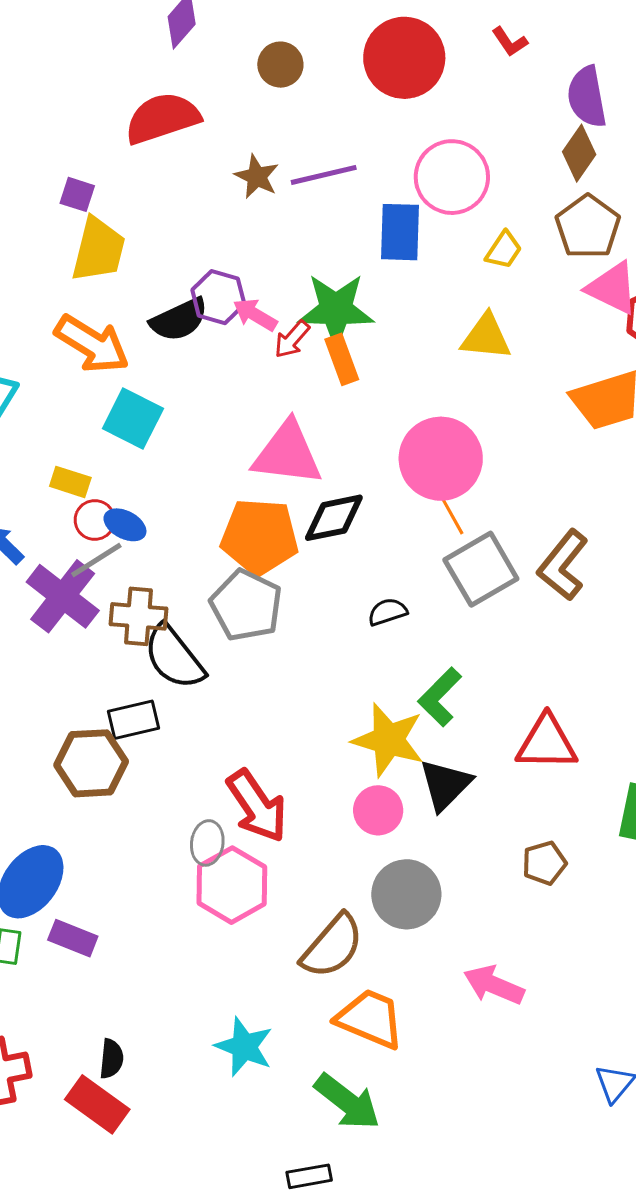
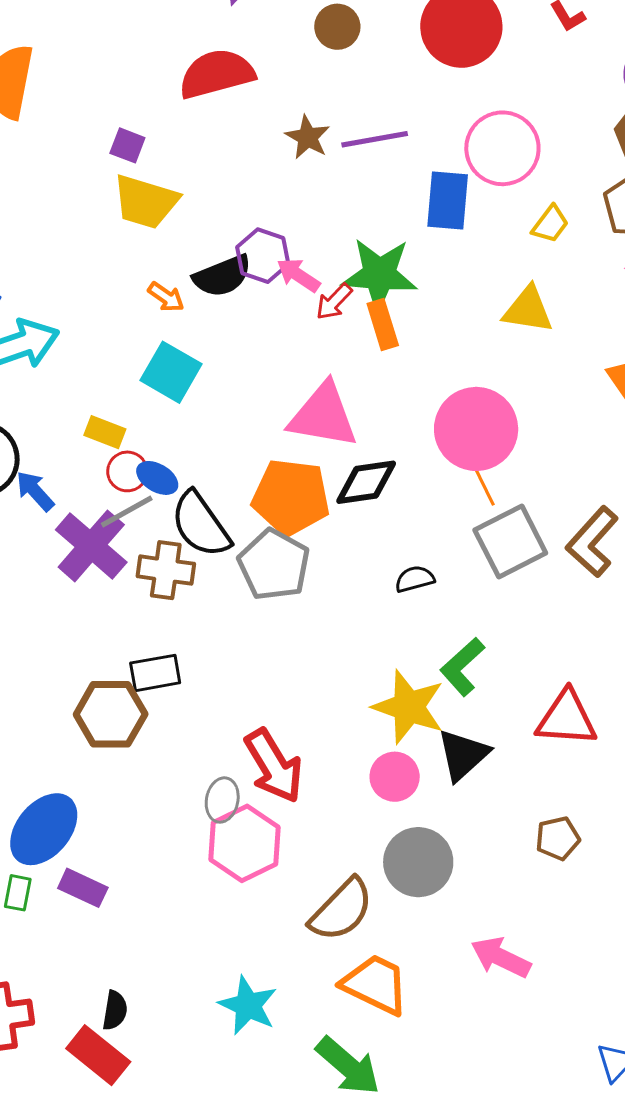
yellow trapezoid: (98, 250) -> (146, 202), turned 90
orange arrow: (92, 344) -> (166, 297), moved, size x0.5
black semicircle: (174, 657) -> (201, 525), moved

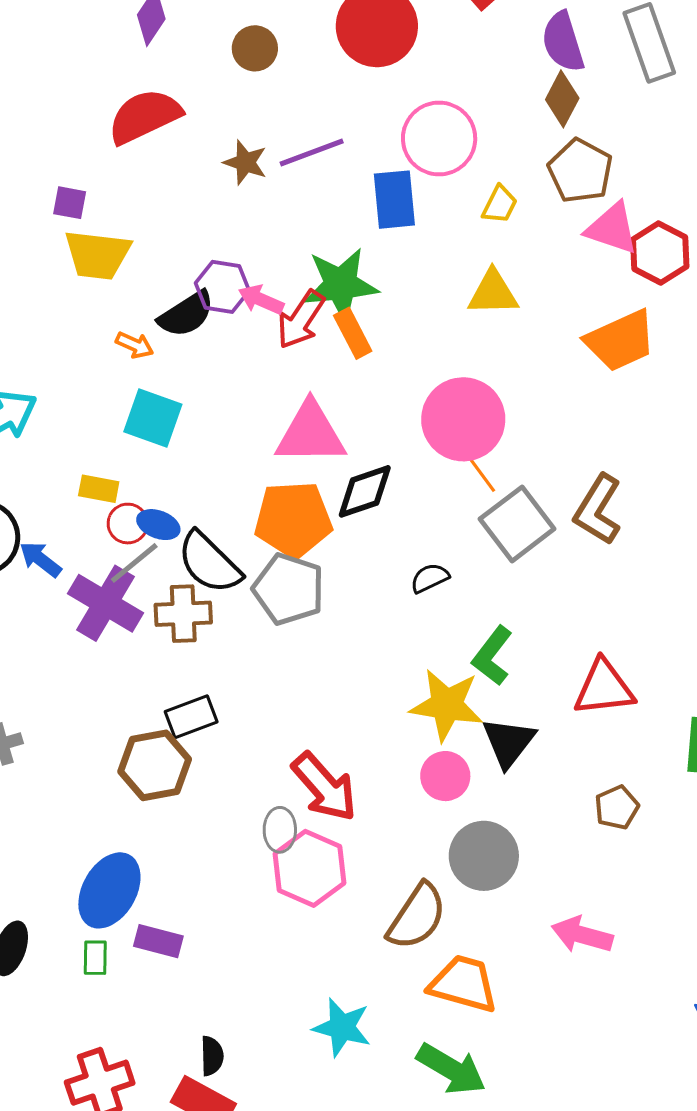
red arrow: (334, 302) -> (301, 320), size x1.5

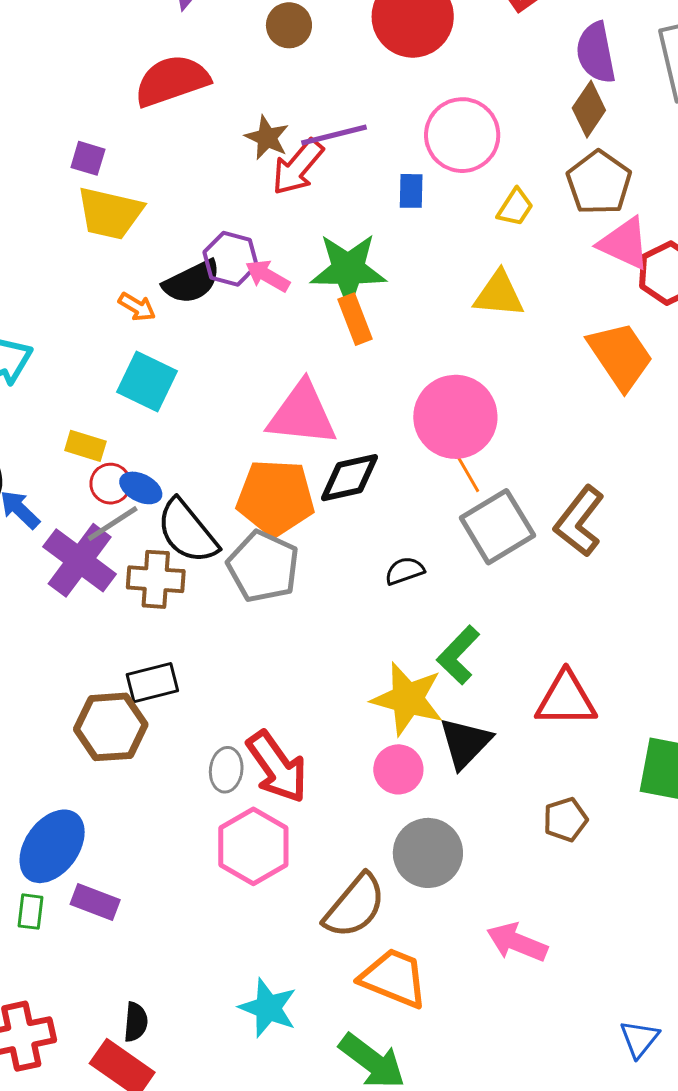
blue rectangle: (394, 200) -> (411, 191), size x0.6
red arrow: (301, 320) -> (298, 167), moved
orange trapezoid: (621, 341) -> (620, 356), turned -106
gray ellipse: (280, 830) -> (226, 770), moved

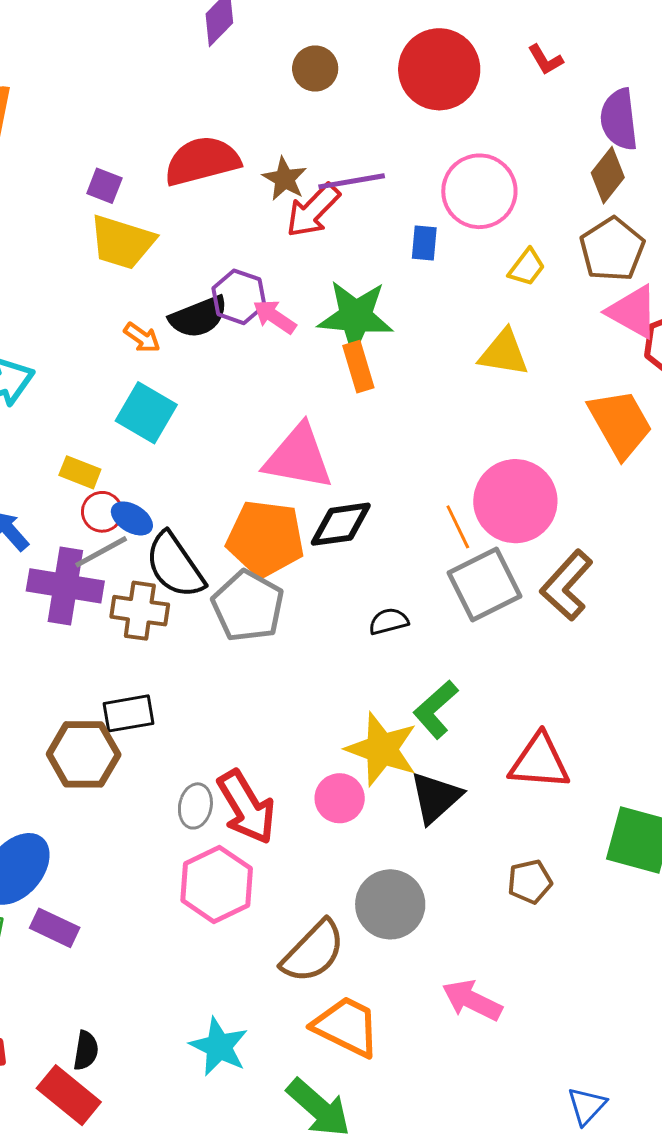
red semicircle: (172, 81) -> (202, 161), moved
pink circle: (455, 417) -> (515, 501), moved
purple cross: (80, 560) -> (65, 586), turned -32
pink circle: (398, 769) -> (340, 798), moved

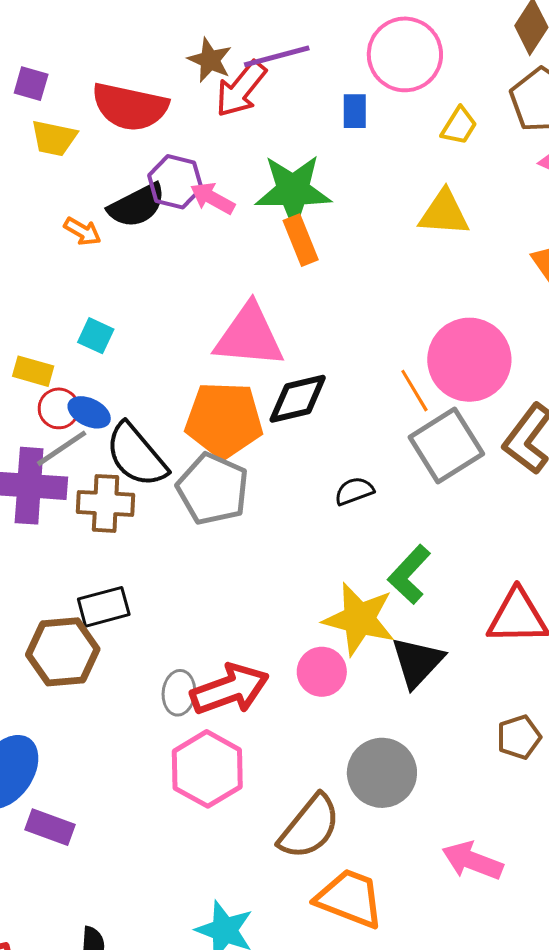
red semicircle: (202, 161) -> (130, 107), moved, turned -148
yellow trapezoid: (122, 242) -> (54, 138), size x0.7
cyan square: (146, 413) -> (96, 336), moved, size x0.6
red arrow: (246, 807) -> (230, 689), turned -74

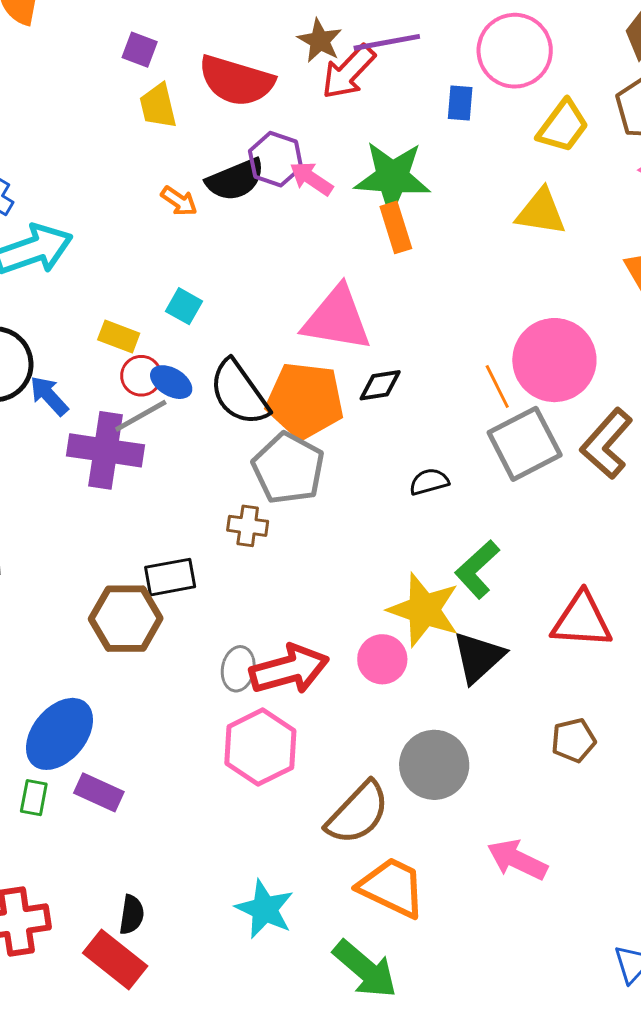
yellow trapezoid: (459, 126) -> (563, 126), size x1.4
yellow trapezoid: (54, 138) -> (158, 106), turned 60
black diamond: (298, 399) -> (380, 385), size x0.7
black semicircle: (136, 455) -> (239, 393), moved
brown cross: (106, 503) -> (248, 526), moved, size x0.7

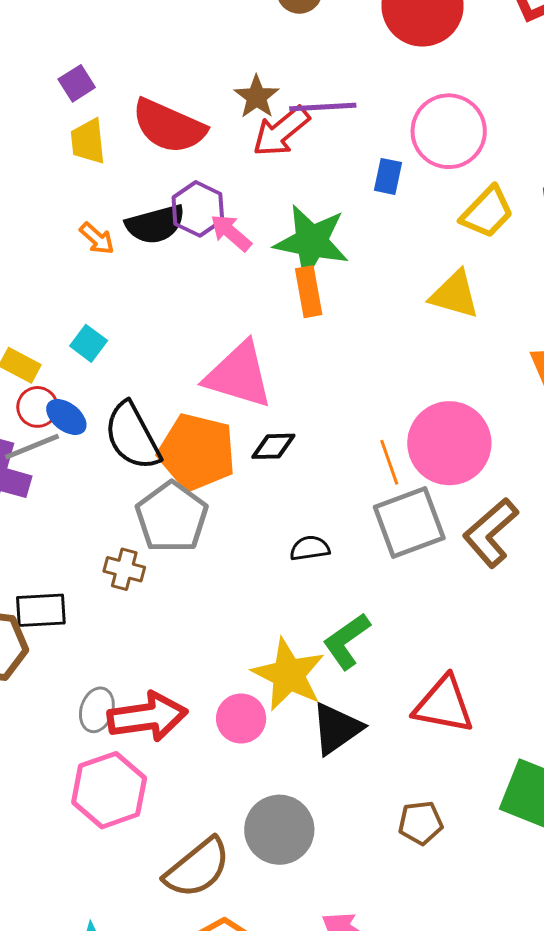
purple square: (140, 50) -> (77, 83), turned 30

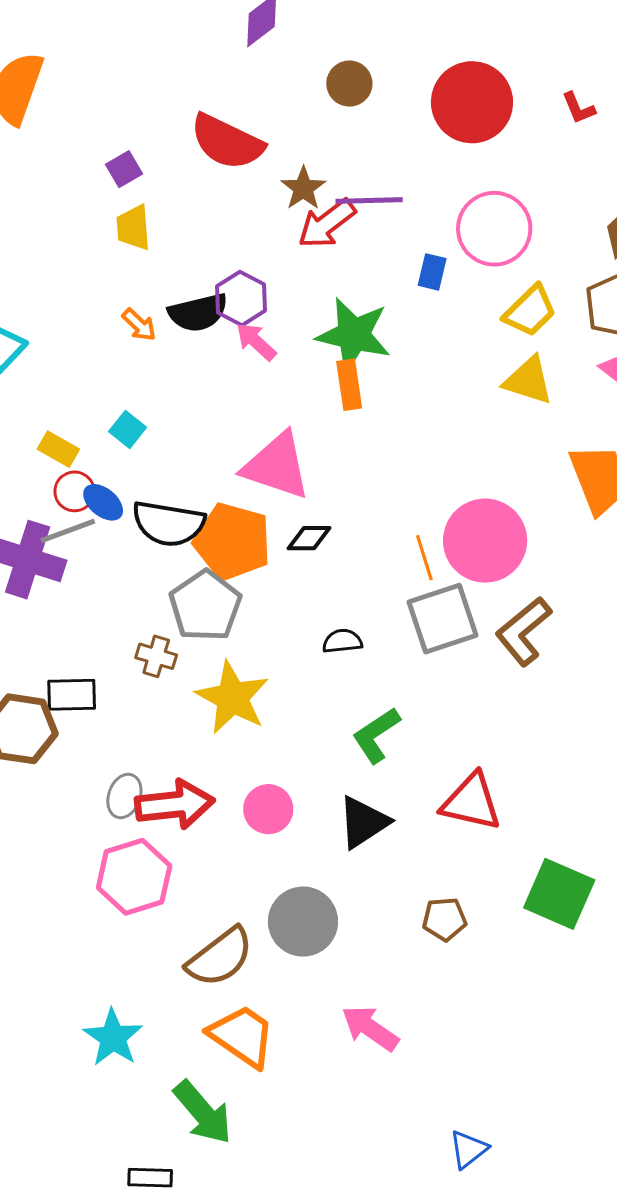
red semicircle: (169, 126) -> (227, 142), moved
pink arrow: (231, 233) -> (256, 342), moved
yellow triangle: (455, 295) -> (528, 381), moved
black semicircle: (132, 436) -> (168, 524), turned -54
yellow star: (288, 675) -> (232, 698), moved

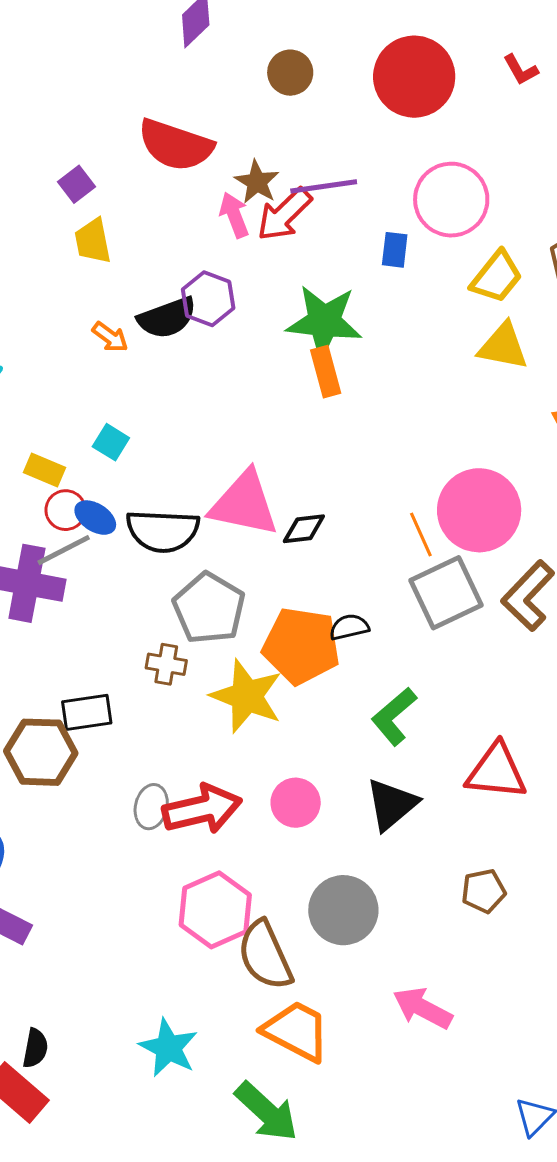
pink arrow: (256, 342) -> (234, 215), moved, turned 33
pink triangle: (277, 466) -> (244, 504), moved
orange pentagon: (232, 541) -> (301, 646), moved
pink hexagon: (134, 877) -> (215, 910), moved
brown semicircle: (220, 957) -> (265, 955), turned 110

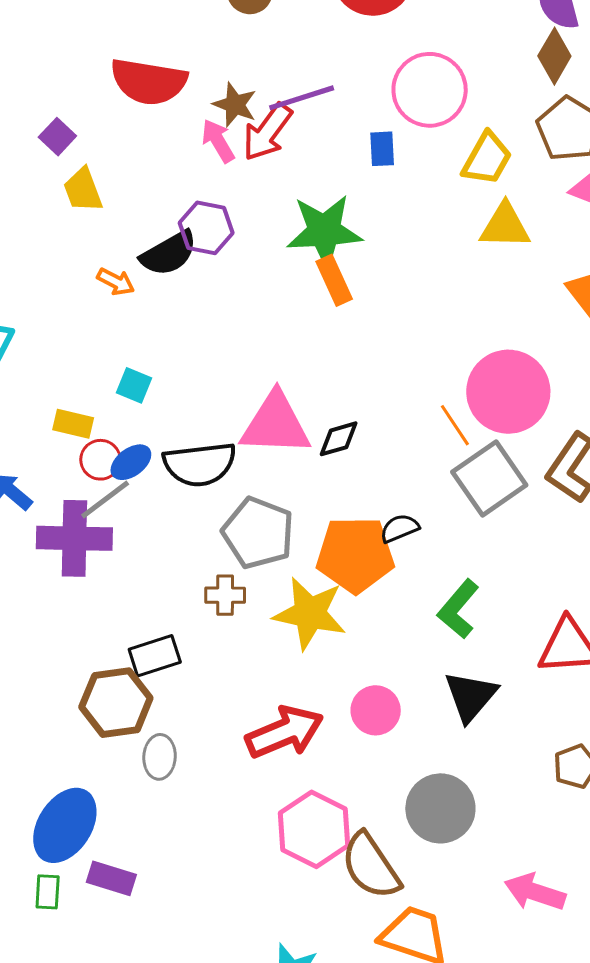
blue ellipse: (95, 518) -> (131, 462), turned -60
gray ellipse: (151, 807) -> (160, 757), moved

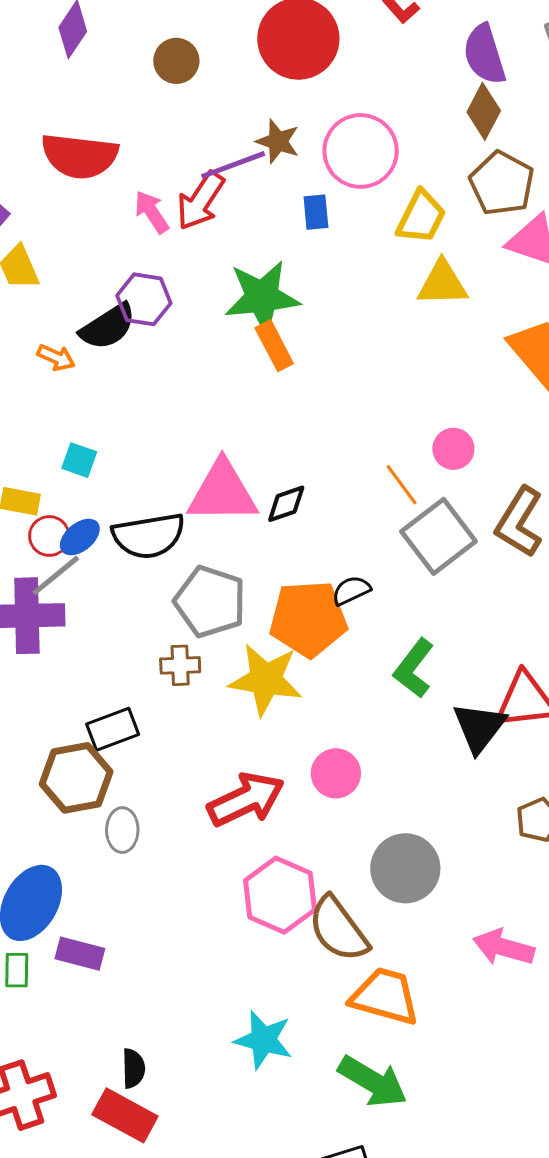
brown star: (235, 105) -> (278, 141), moved
pink circle: (508, 392) -> (453, 449), size x0.5
black triangle: (471, 696) -> (479, 727), moved

